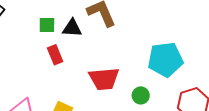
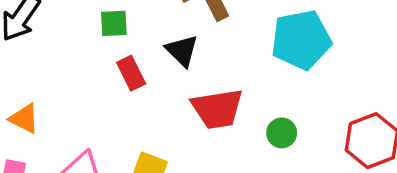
black triangle: (72, 28) -> (182, 51), moved, turned 45
cyan pentagon: (165, 59) -> (301, 40), moved

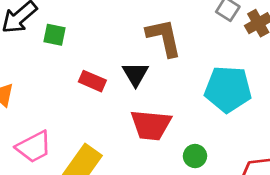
green square: (114, 23) -> (55, 35), moved
red rectangle: (131, 73) -> (92, 81), turned -55

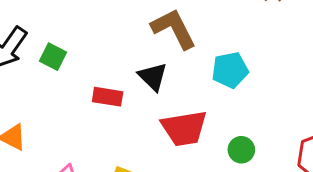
green square: (55, 35) -> (53, 57), turned 30
cyan pentagon: (228, 89) -> (230, 70), moved, size x0.7

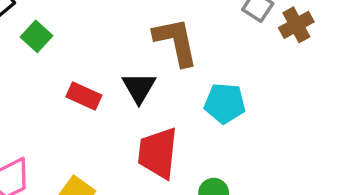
red trapezoid: (184, 128) -> (158, 153), turned 90

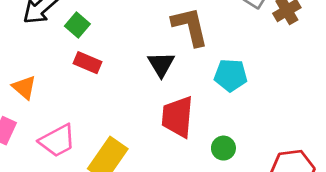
red rectangle: (84, 96) -> (88, 63), moved

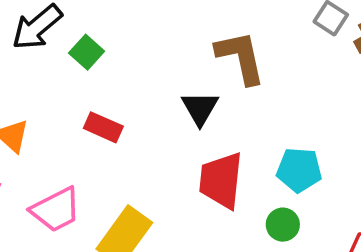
red rectangle: (88, 63) -> (103, 127), moved
cyan pentagon: (231, 75) -> (299, 170), moved

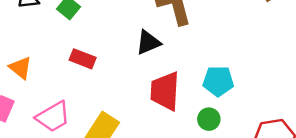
black triangle: (200, 108) -> (148, 42), turned 40

